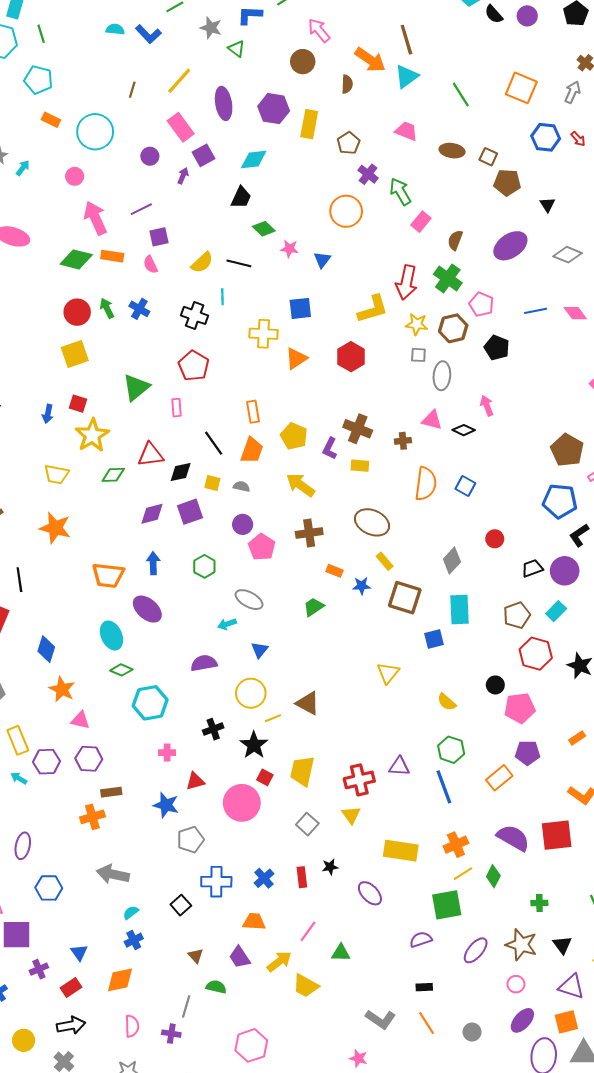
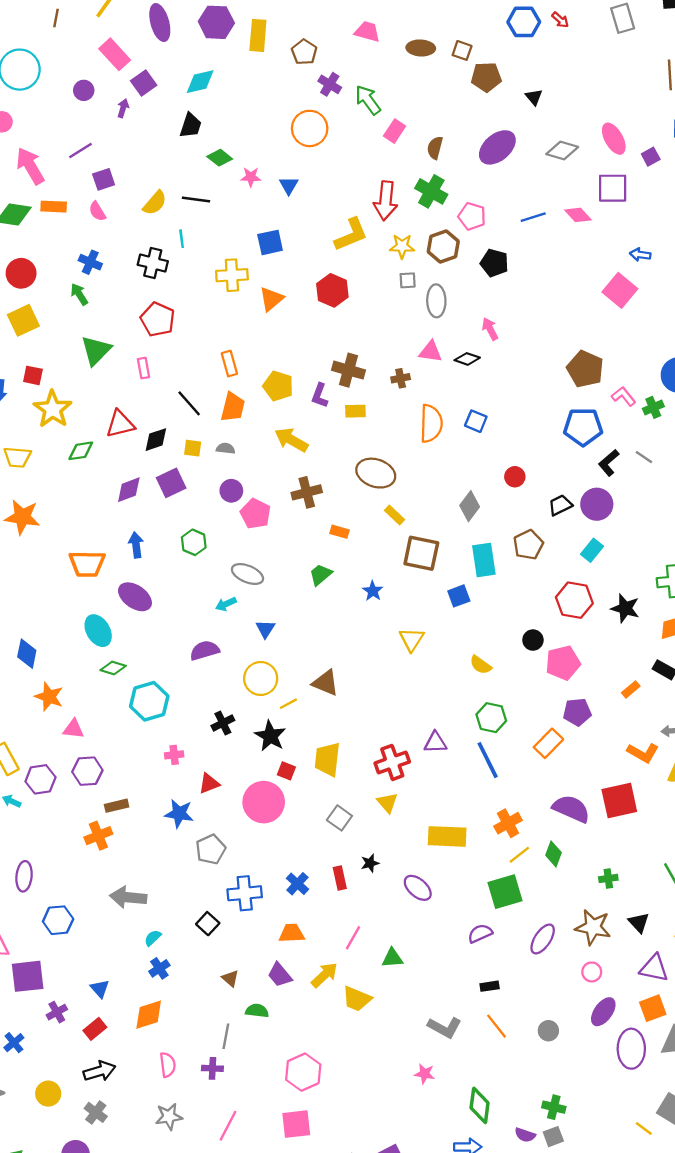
green arrow: (107, 308) -> (79, 294), moved
blue star: (362, 586) -> (373, 591), moved, turned -30
brown pentagon: (517, 615) -> (528, 545), moved

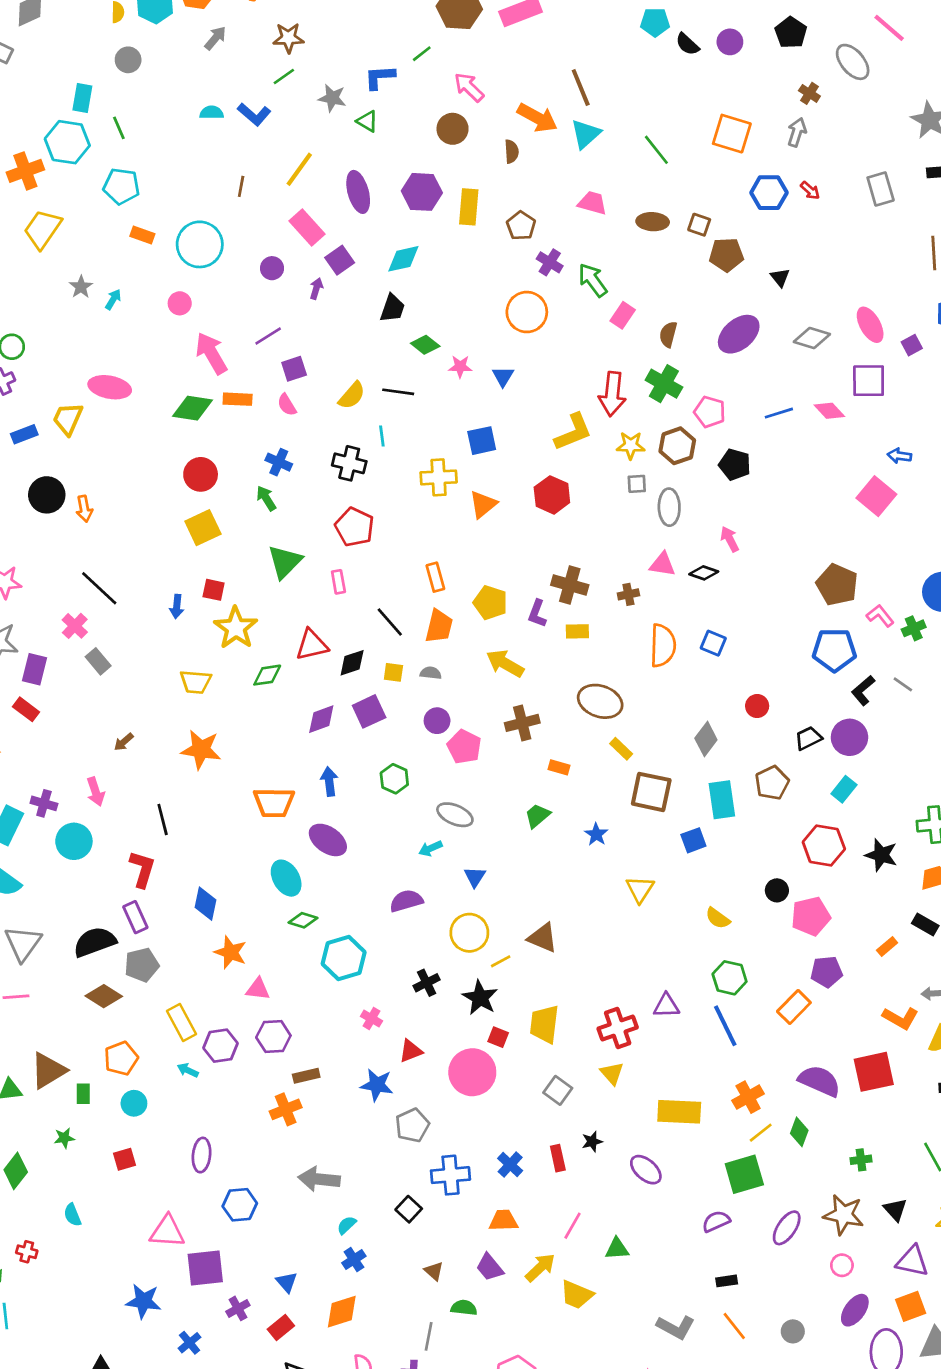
pink cross: (174, 755) -> (371, 1019), turned 36

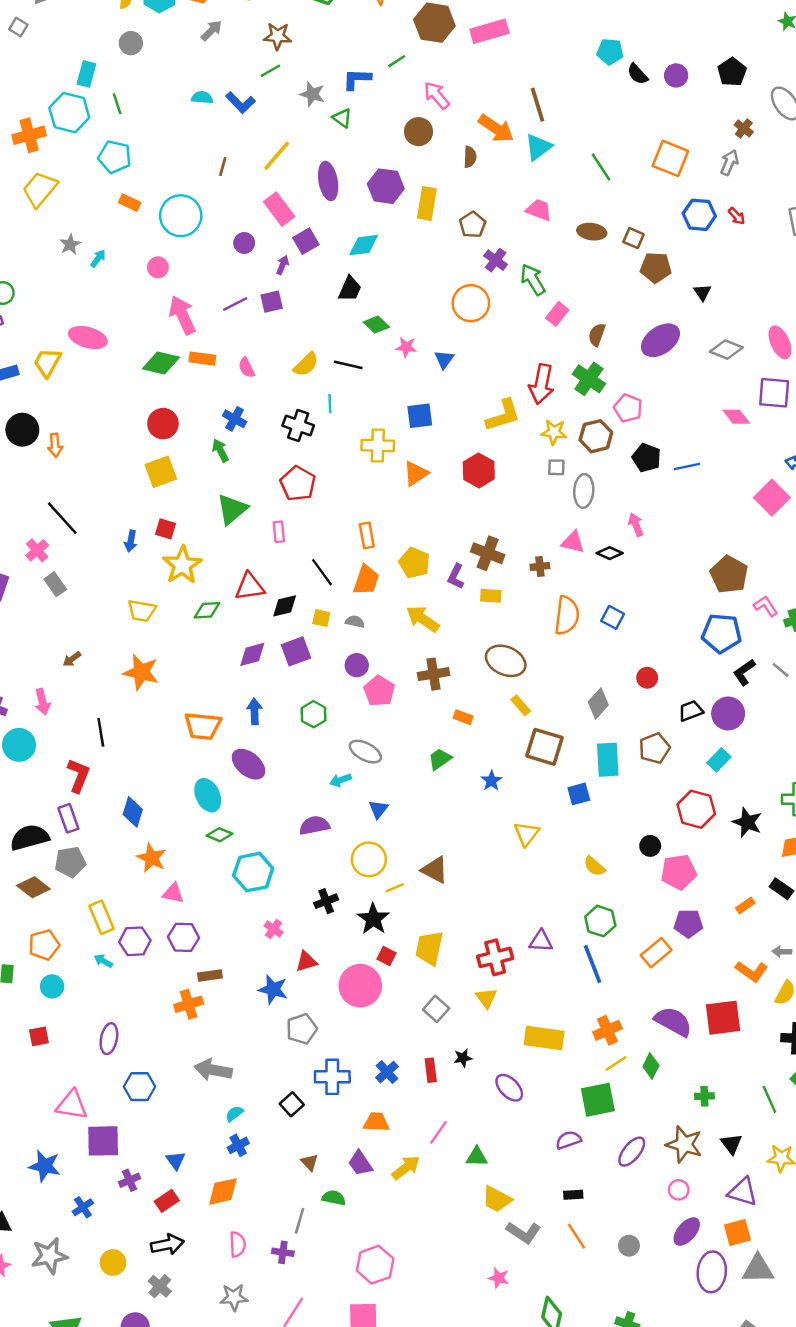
purple square: (294, 369) -> (272, 302), moved
blue line: (779, 413) -> (687, 467), moved
yellow trapezoid: (577, 1295) -> (497, 1199), moved

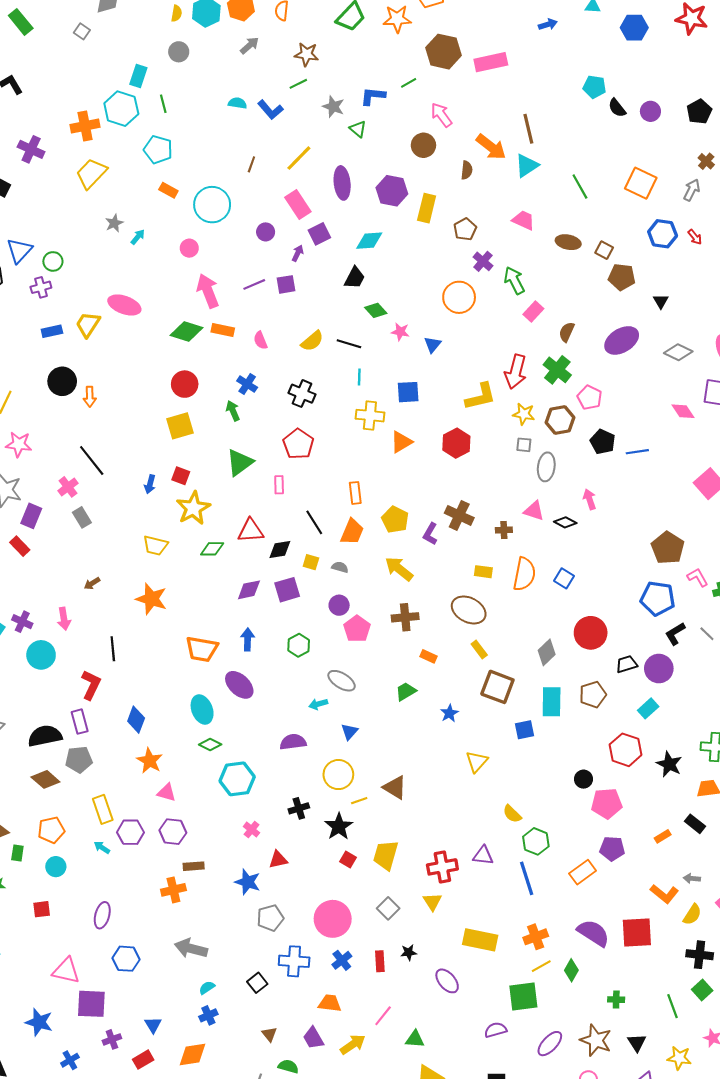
cyan line: (330, 404) -> (359, 377), moved
yellow rectangle: (491, 596) -> (483, 572), moved
red circle: (647, 678) -> (591, 633), size x1.8
yellow semicircle: (594, 866) -> (512, 814), moved
pink circle: (360, 986) -> (333, 919), moved

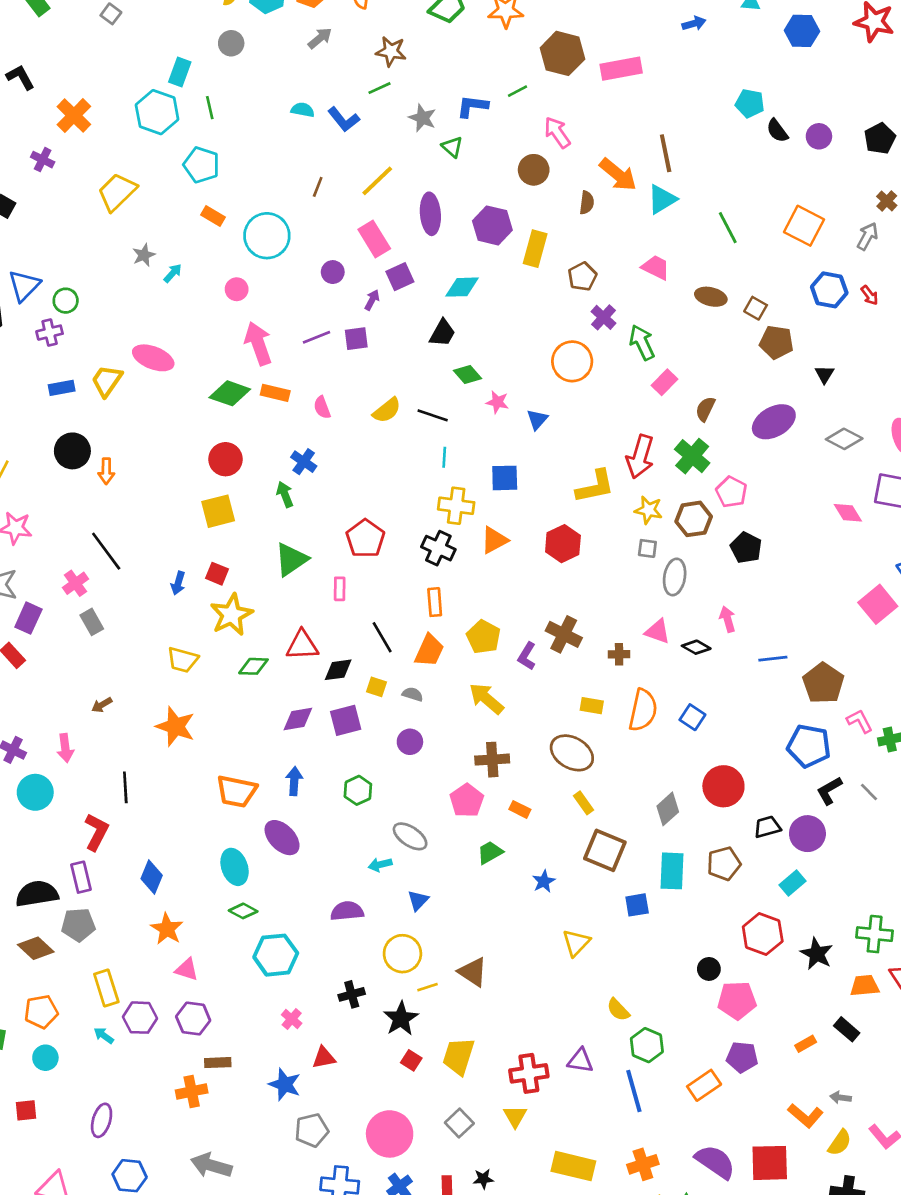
orange cross: (85, 126) -> (74, 116), moved, turned -36
purple cross: (31, 149) -> (43, 160), size x0.7
black cross: (302, 394) -> (438, 548), moved
blue line: (637, 452) -> (773, 659), moved
pink pentagon: (357, 629) -> (467, 801), moved

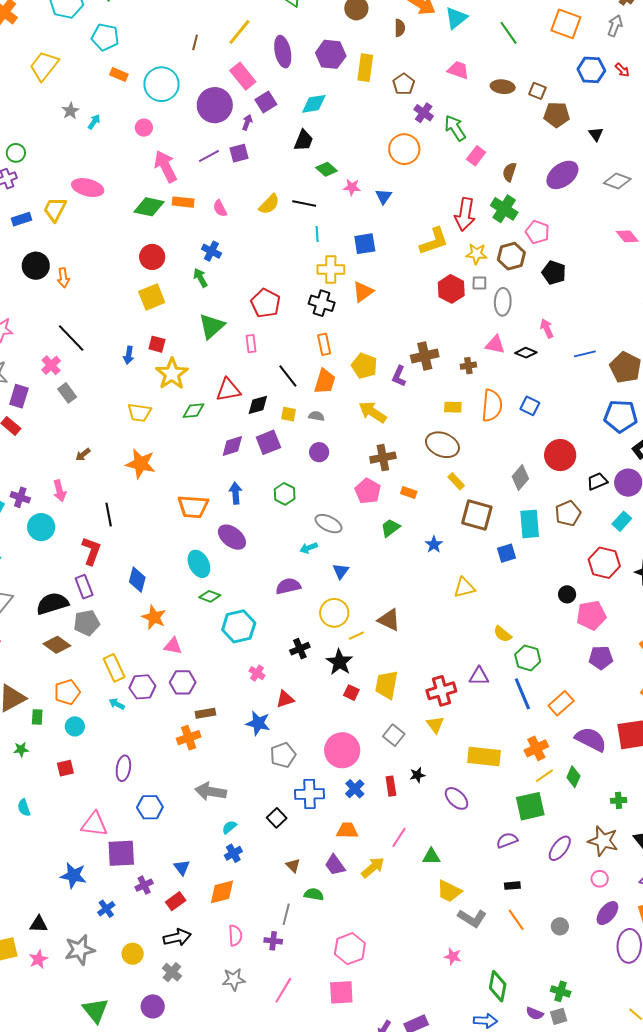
purple circle: (333, 272) -> (215, 105), size x2.0
red hexagon: (563, 544) -> (451, 289), moved
brown cross: (564, 634) -> (425, 356), turned -32
yellow triangle: (576, 943) -> (464, 588), turned 40
orange rectangle: (704, 1085) -> (561, 703), moved

